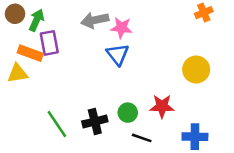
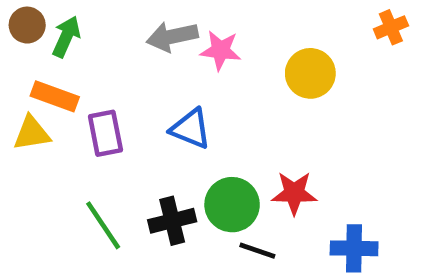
orange cross: (204, 13) -> (391, 27), moved
purple rectangle: (49, 43) -> (105, 133), moved
blue triangle: (118, 54) -> (191, 129), moved, turned -30
yellow circle: (196, 70) -> (310, 73), moved
green circle: (128, 113) -> (232, 205), size x1.5

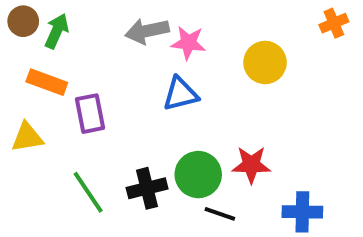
blue triangle: (191, 129) -> (180, 94), moved, turned -36
yellow triangle: (32, 133) -> (27, 137), moved

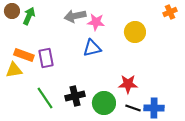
orange rectangle: (47, 82) -> (24, 55), moved
green circle: (198, 175) -> (104, 103), moved
black line: (220, 214) -> (133, 108), moved

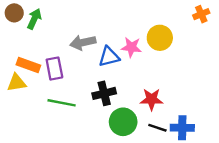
gray arrow: (75, 16) -> (83, 42), moved
pink star: (96, 22) -> (131, 47), moved
black cross: (75, 96) -> (104, 93), moved
green line: (45, 98) -> (62, 103), moved, turned -45

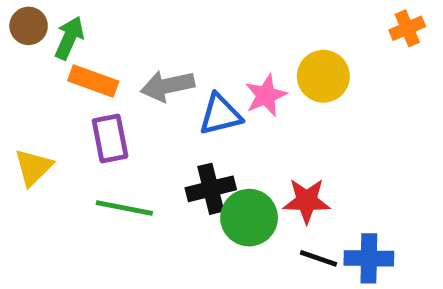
pink star: (131, 47) -> (266, 95), turned -30
orange rectangle: (28, 65) -> (93, 81), moved
yellow triangle: (17, 83) -> (33, 167), turned -36
green circle: (123, 122) -> (249, 218), moved

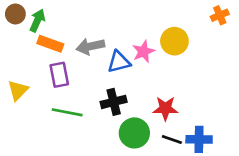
green circle: (249, 218) -> (134, 133), moved

